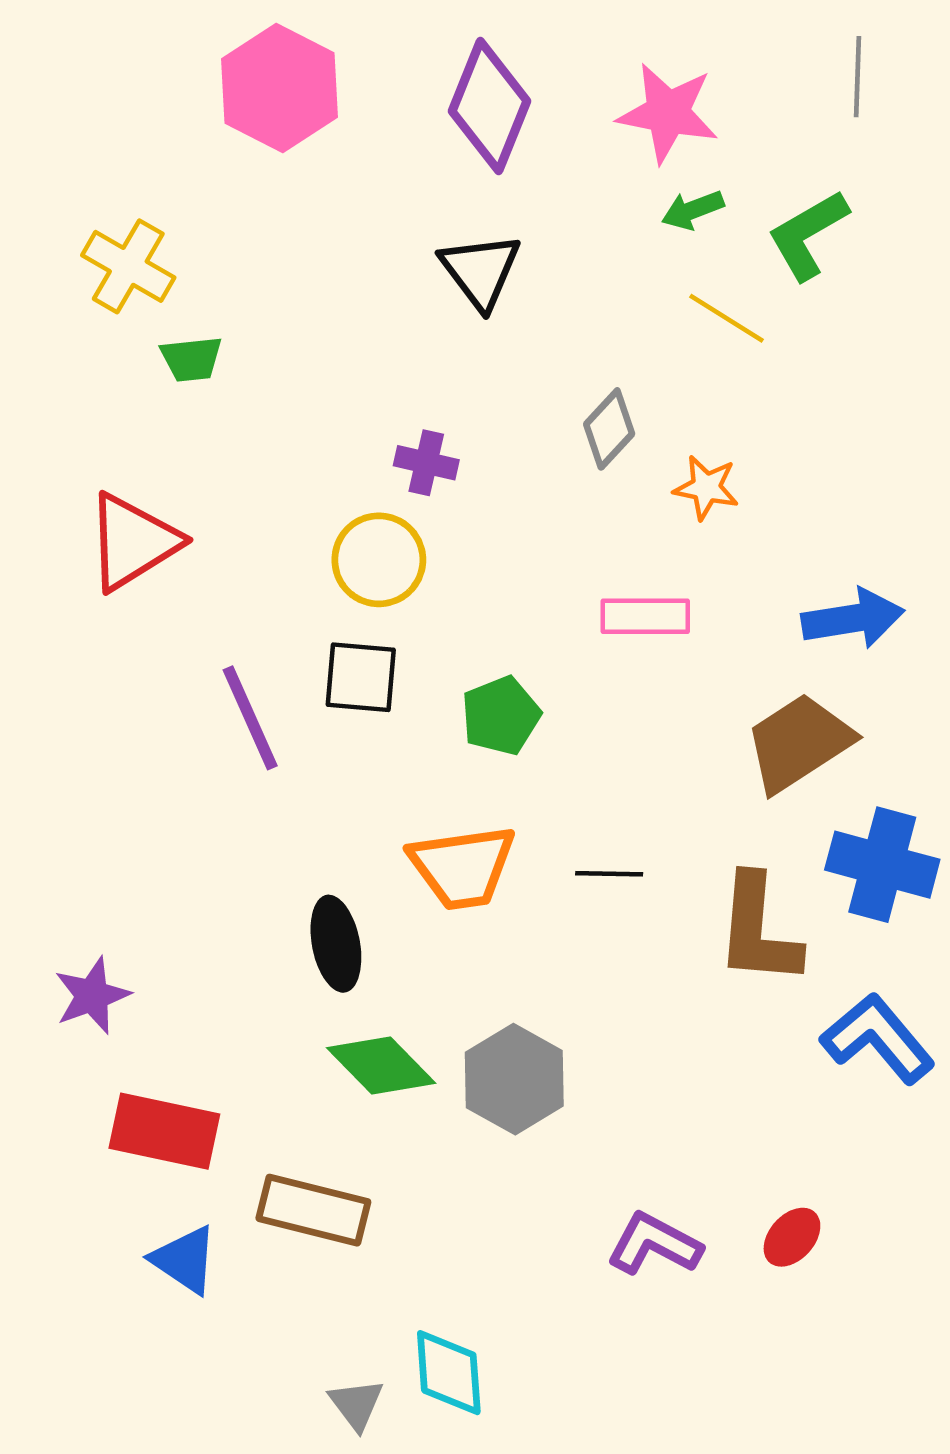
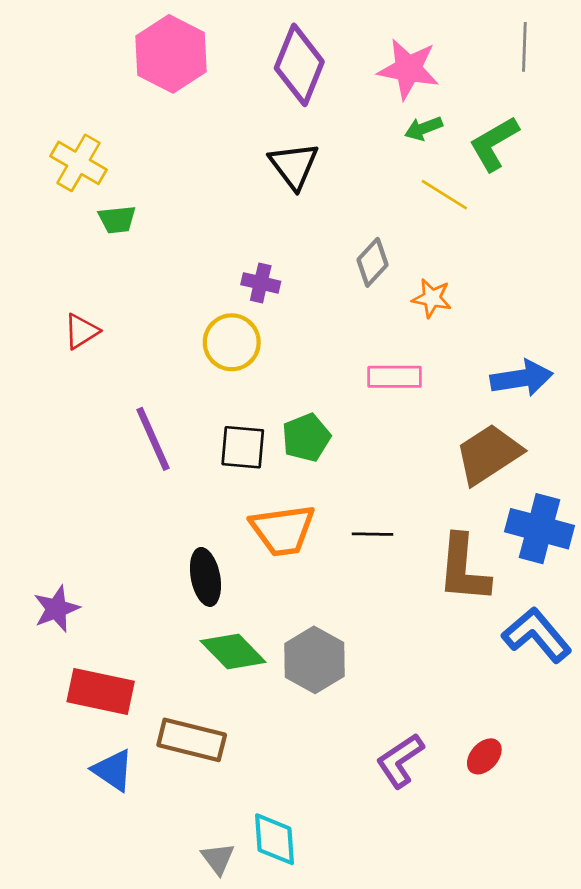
red triangle: (133, 542) -> (81, 331), size x0.6
black square: (361, 677) -> (243, 447), moved
purple L-shape: (654, 1244) -> (400, 761), turned -62

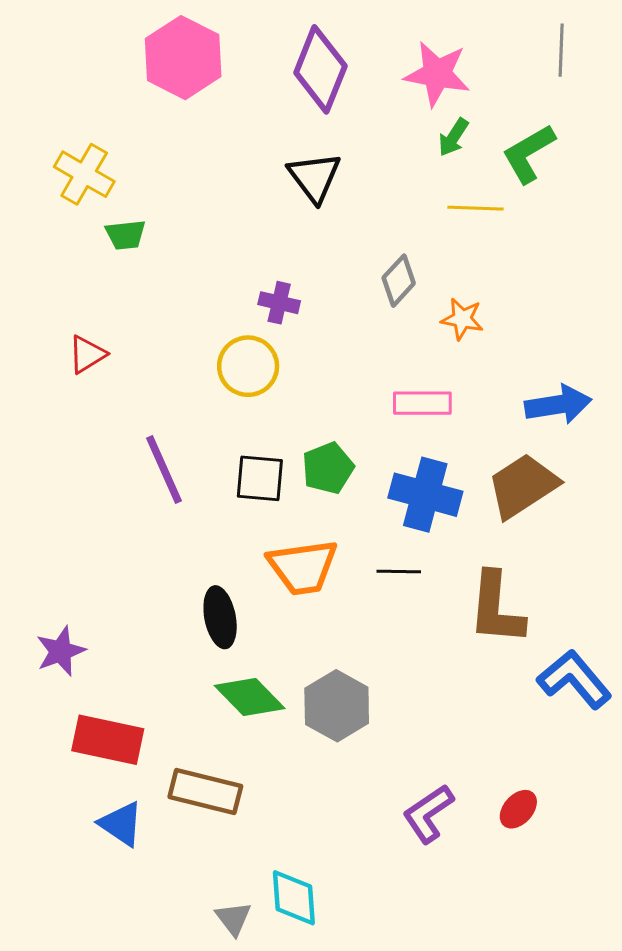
green arrow: (424, 128) -> (453, 137), turned -36
yellow line: (444, 195) -> (476, 208), turned -30
blue cross: (540, 529) -> (425, 495), moved

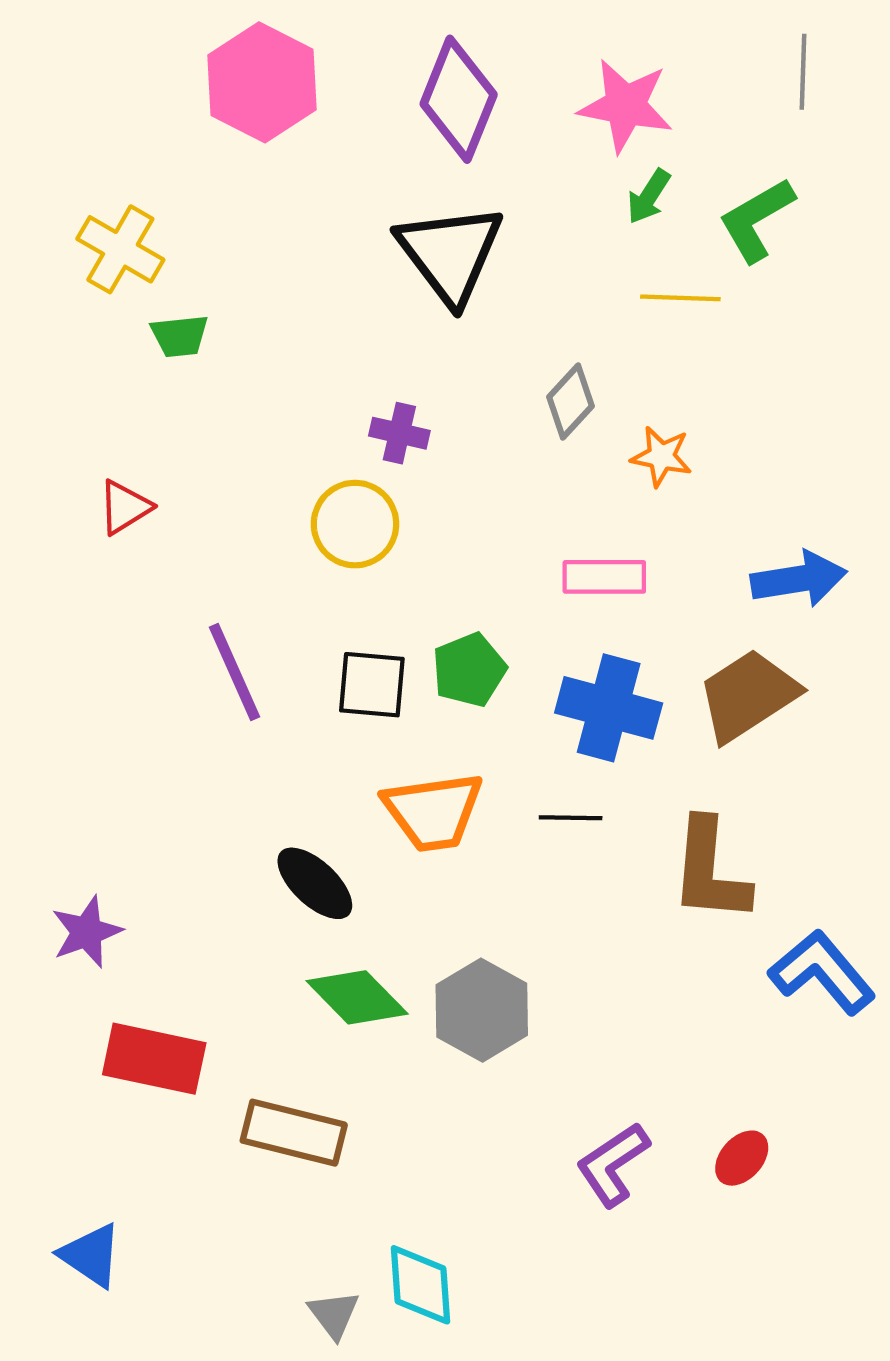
black triangle: (315, 177) -> (450, 254), size x1.4
black ellipse: (220, 617) -> (315, 883), turned -36
blue triangle: (121, 824) -> (91, 1255), moved

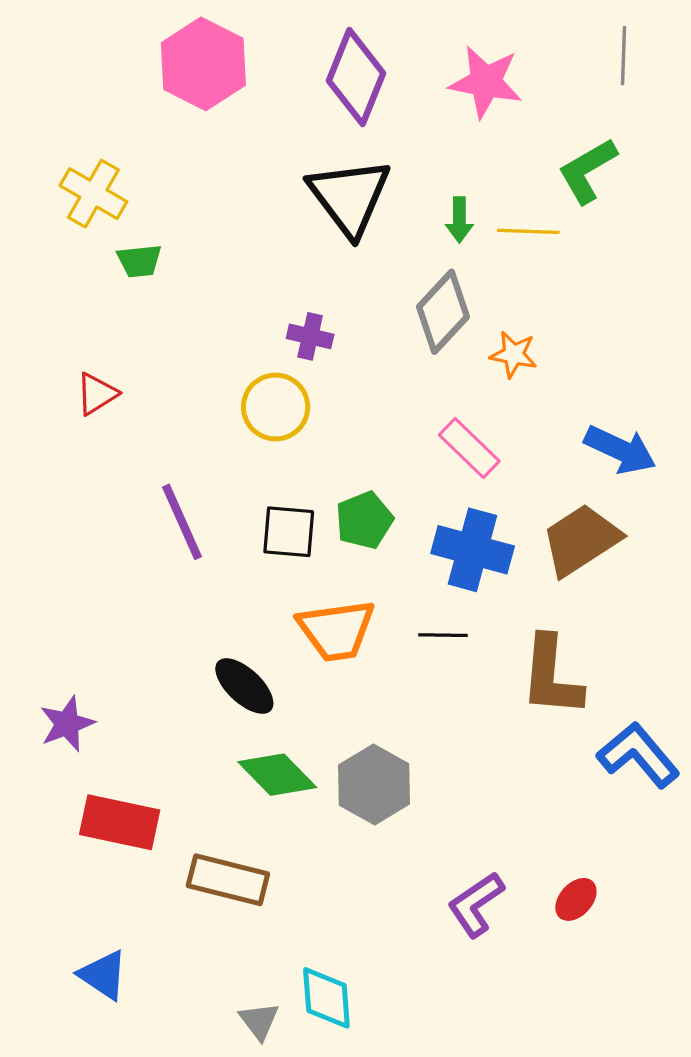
green arrow: (649, 196) -> (459, 220), moved, turned -33
gray diamond: (571, 401) -> (443, 312), size x1.4
pink rectangle: (604, 577) -> (469, 448), turned 44
blue arrow: (799, 579) -> (620, 450), turned 34
blue triangle: (91, 1255) -> (103, 975), moved

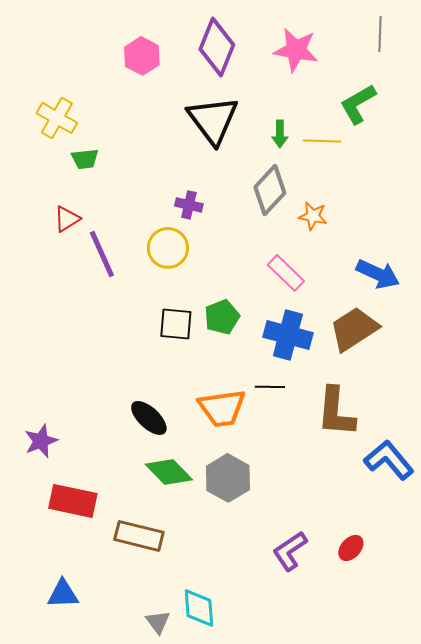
pink hexagon: (203, 64) -> (142, 56), moved, size x0.7
red triangle: (97, 394) -> (67, 219), moved
purple line: (182, 522) -> (102, 254), moved
orange trapezoid: (336, 630) -> (222, 408), moved
blue triangle: (103, 975) -> (63, 594), turned -36

